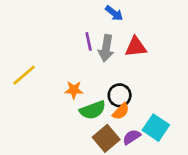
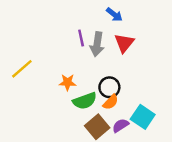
blue arrow: (114, 13) -> (114, 15), moved
red triangle: (136, 47) -> (124, 43), turned -45

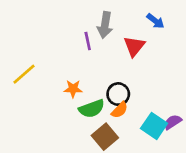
blue arrow: (114, 15) -> (155, 21), moved
gray arrow: (97, 44) -> (105, 25), moved
purple semicircle: (120, 126) -> (173, 122), moved

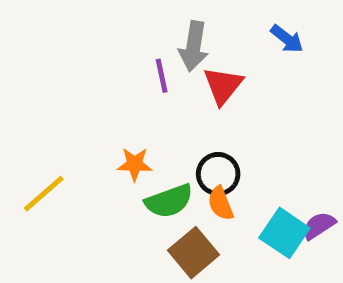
red triangle: (134, 46) -> (223, 86), moved
yellow line: (24, 74) -> (44, 194), moved
orange semicircle: (120, 110) -> (221, 203), turned 114

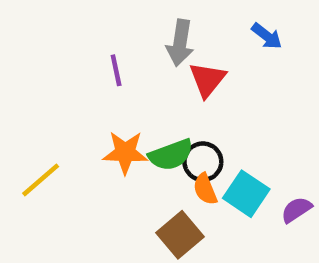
purple line: (162, 76) -> (116, 70), moved
orange star: (135, 164) -> (125, 153), size x1.4
green semicircle: (169, 201) -> (171, 155), moved
cyan square: (284, 233) -> (246, 194), moved

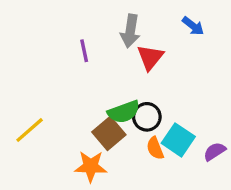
orange star: (125, 153) -> (91, 166), moved
orange semicircle: (205, 189) -> (155, 148), moved
brown square: (180, 235) -> (109, 133), moved

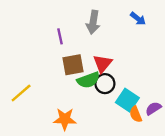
red triangle: (150, 57) -> (103, 64), moved
brown square: (109, 133) -> (73, 65), moved, turned 30
orange semicircle: (155, 148) -> (136, 114), moved

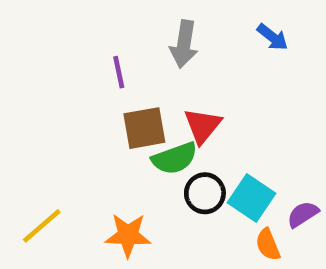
black circle: (105, 84) -> (205, 193), moved
yellow line: (21, 93) -> (42, 226), moved
orange semicircle: (136, 114) -> (268, 245), moved

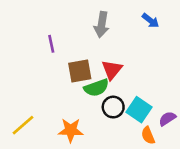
purple line: (119, 72) -> (51, 44), moved

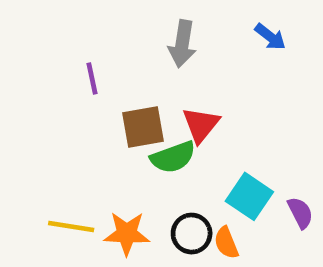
black circle: (113, 107) -> (192, 234), moved
purple semicircle: (167, 119) -> (300, 213), turned 96
yellow line: (23, 125) -> (71, 227), moved, turned 50
orange semicircle: (148, 135) -> (226, 243), moved

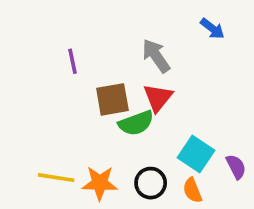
gray arrow: (182, 44) -> (156, 56), moved, turned 136
orange semicircle: (226, 243) -> (192, 190), moved

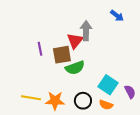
gray arrow: (156, 56) -> (86, 31), turned 36
purple line: (72, 61) -> (40, 49), moved
red triangle: (158, 98) -> (75, 41), moved
orange semicircle: (192, 190) -> (106, 105), turned -48

